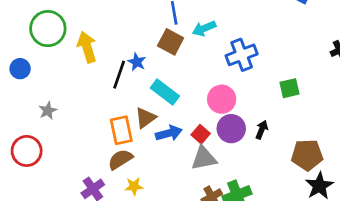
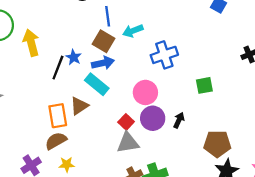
blue arrow: (169, 133) -> (103, 63), moved

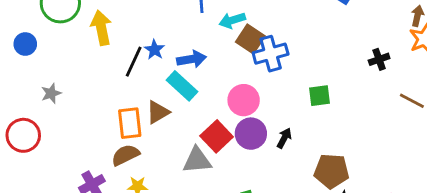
brown square: (103, 41) -> (250, 39), moved
red square: (126, 122) -> (217, 136), size x1.5
gray triangle: (128, 143) -> (197, 160), moved

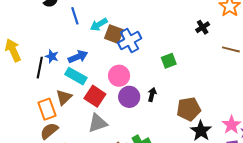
red square: (217, 136) -> (95, 96), moved

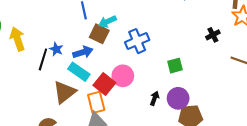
brown square: (114, 34) -> (99, 34), moved
red square: (95, 96) -> (104, 84), moved
brown triangle: (64, 97) -> (64, 92), size x1.4
purple circle: (129, 97) -> (178, 98), moved
orange rectangle: (47, 109) -> (96, 102), moved

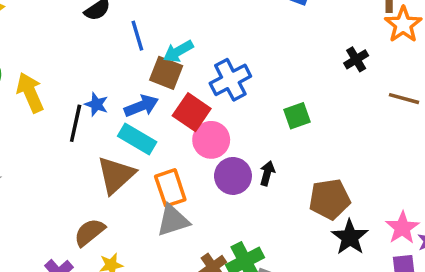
red square: (104, 84) -> (192, 112), moved
purple circle: (178, 98) -> (233, 176), moved

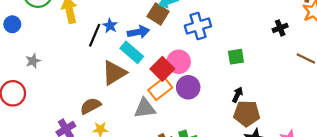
red square: (192, 112) -> (162, 69), moved
black arrow: (267, 173) -> (237, 95), moved
orange rectangle: (170, 188) -> (160, 89), moved, turned 60

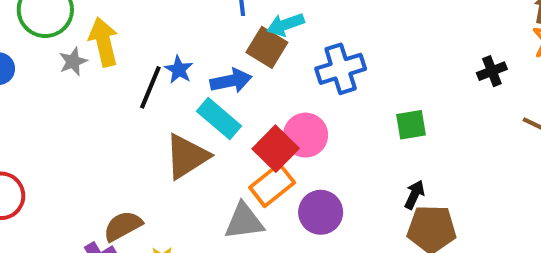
gray star: (33, 61) -> (73, 61), moved
purple circle: (188, 87) -> (321, 212), moved
brown semicircle: (91, 106) -> (123, 226), moved

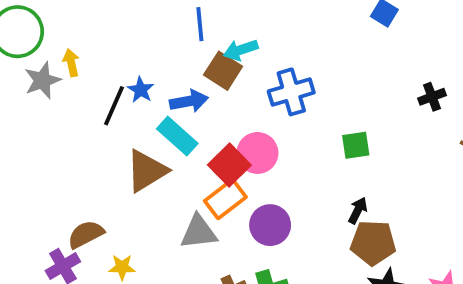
yellow arrow: (104, 42) -> (71, 63), size x0.6
gray star: (73, 61) -> (42, 80), size x1.4

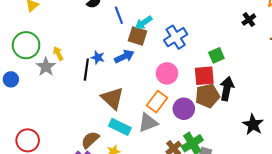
cyan rectangle: (177, 136) -> (120, 127), moved
red square: (229, 165) -> (204, 76), moved, turned -35
brown triangle: (147, 171) -> (112, 98), turned -30
black arrow: (358, 210) -> (227, 89), size x1.6
brown pentagon: (373, 243) -> (207, 96), moved

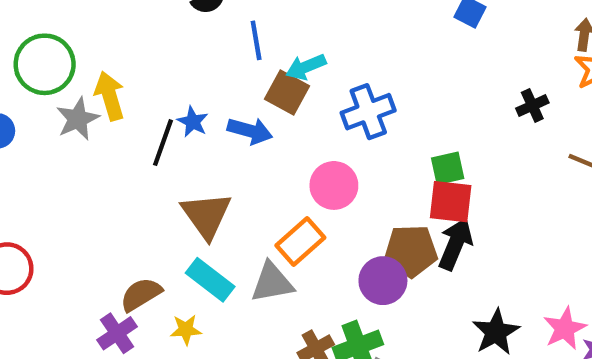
yellow arrow: (58, 53) -> (110, 96), size x1.5
blue arrow: (124, 56) -> (250, 131), turned 30
red square: (204, 76) -> (451, 202), moved
purple circle: (184, 109) -> (383, 281), moved

